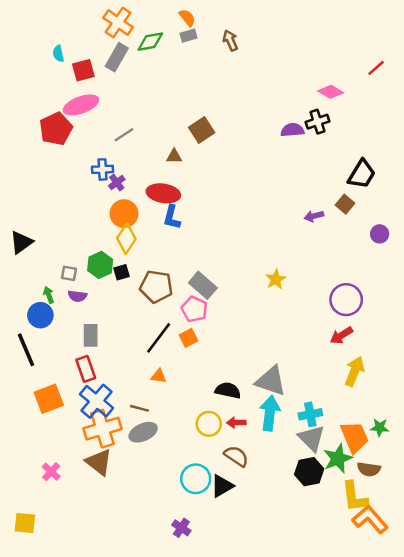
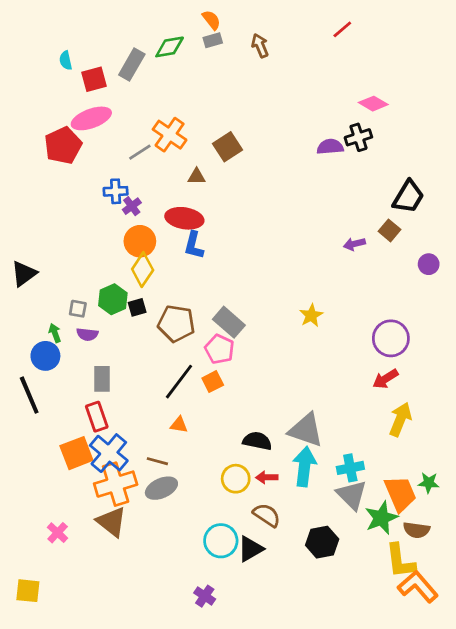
orange cross: (118, 23) -> (170, 135), moved
red line: (376, 68) -> (342, 29), moved
orange square: (49, 399) -> (76, 453), moved
black hexagon: (309, 472) -> (322, 542), moved

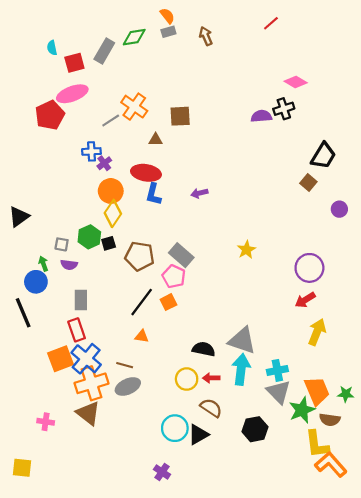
brown square: (228, 147) -> (180, 116), turned 30
purple arrow: (354, 244) -> (199, 193), moved
green star: (429, 483) -> (346, 394), moved
pink cross: (58, 533) -> (46, 422), turned -35

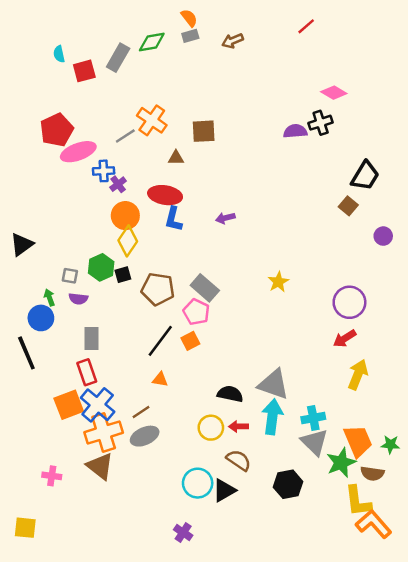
brown arrow: (206, 36) -> (233, 41), turned -90
pink ellipse: (72, 94) -> (78, 152), moved
brown line: (125, 365) -> (141, 412), turned -49

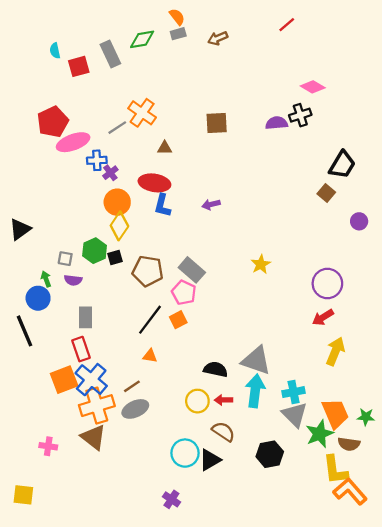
gray rectangle: (118, 58) -> (110, 54), turned -55
brown square: (204, 131) -> (217, 123), moved

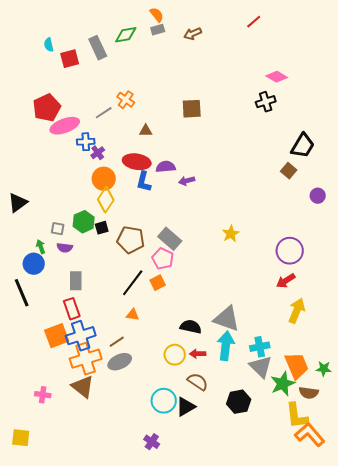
orange cross: (142, 113) -> (126, 100), size x0.7
purple semicircle: (277, 123) -> (166, 167), moved
blue cross: (91, 380) -> (81, 336), turned 32

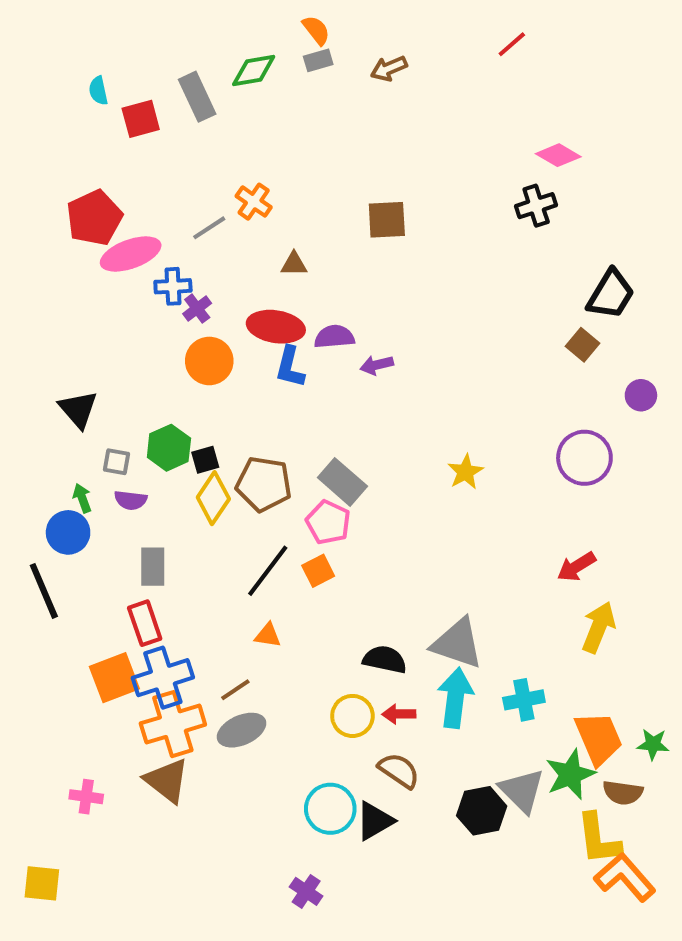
yellow diamond: (106, 200) -> (213, 498), moved
black triangle: (18, 203) -> (78, 409), moved, turned -35
purple circle: (290, 251) -> (584, 458), moved
gray triangle: (261, 367) -> (522, 791), moved

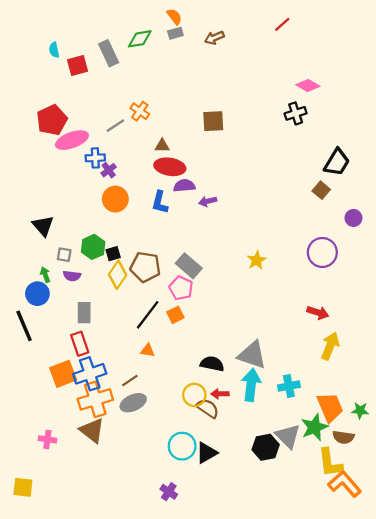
red ellipse: (276, 327) -> (170, 167), moved
red arrow: (576, 567) -> (318, 313), turned -130
brown semicircle: (399, 770) -> (208, 408), moved

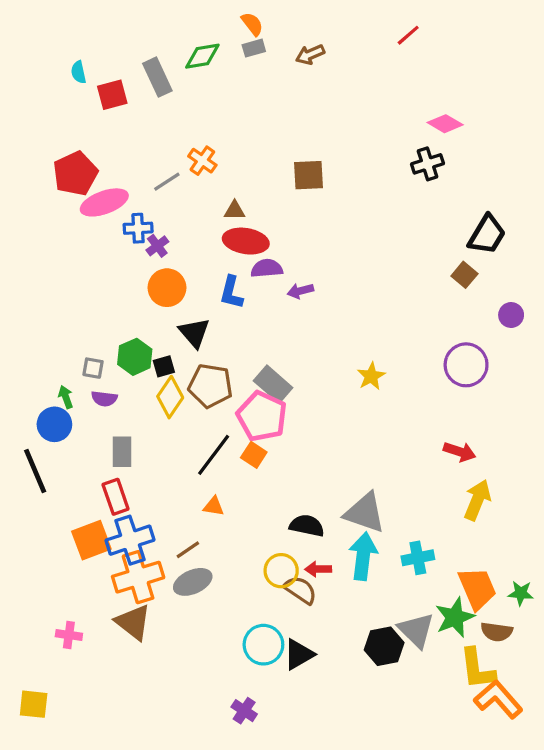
black triangle: (43, 226) -> (194, 333), moved
pink pentagon: (181, 288) -> (262, 416), size x1.4
orange square: (175, 315) -> (254, 455), turned -30

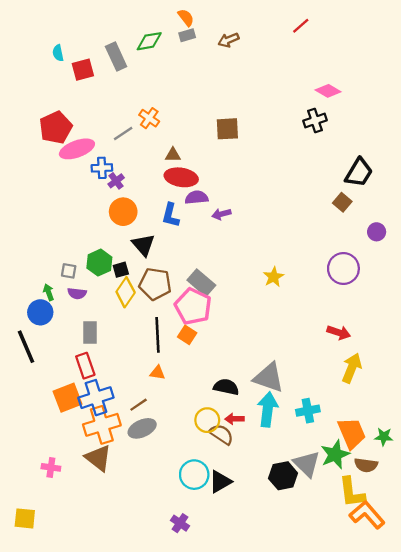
black line: (214, 455) -> (158, 335), turned -40

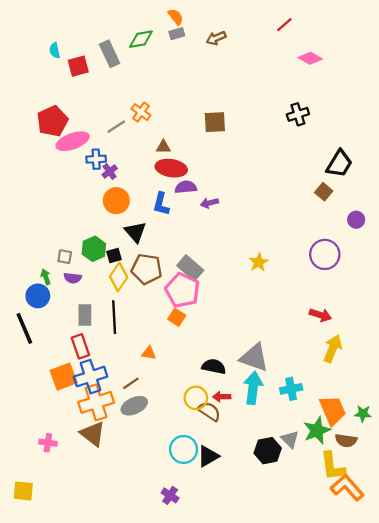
pink diamond: (328, 91) -> (310, 58), moved
black line: (158, 335) -> (114, 317), moved
gray triangle: (307, 464) -> (290, 439), size x0.7

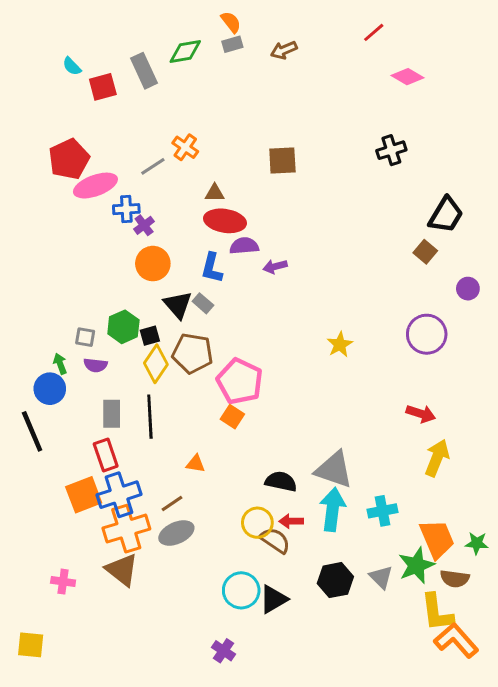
cyan semicircle: (55, 50) -> (72, 66), turned -32
gray rectangle: (190, 268) -> (203, 303), moved, size x0.6
black hexagon: (268, 451) -> (335, 580), moved

